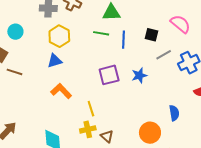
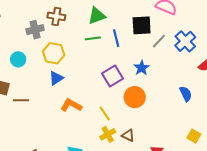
cyan circle: (15, 32) -> (18, 59), moved
black square: (151, 35) -> (142, 25), size x1.5
orange circle: (150, 133) -> (135, 97), moved

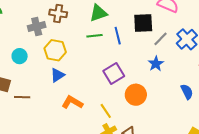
blue star: (142, 68) -> (156, 64), moved

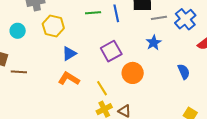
gray line: (160, 39) -> (159, 18), turned 35
blue triangle: (57, 75) -> (69, 53), moved

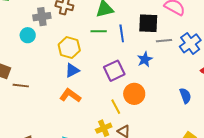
yellow hexagon: (53, 26) -> (69, 48), moved
cyan circle: (18, 31) -> (28, 35), moved
blue star: (154, 43) -> (145, 59), moved
yellow line: (102, 88) -> (116, 107), moved

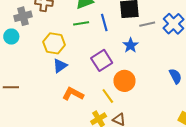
orange L-shape: (70, 96) -> (73, 94), moved

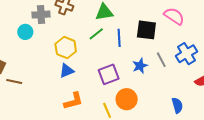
green line: (81, 23) -> (96, 34), turned -42
gray line: (147, 24) -> (161, 60), moved, turned 63
orange L-shape: (73, 94) -> (73, 101), turned 125

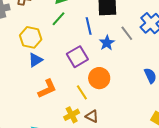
blue line: (119, 38) -> (89, 26), moved

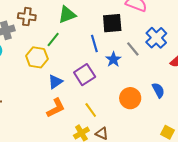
green line: (58, 19) -> (53, 39), moved
blue triangle: (35, 60) -> (55, 82), moved
orange circle: (99, 78) -> (130, 98), moved

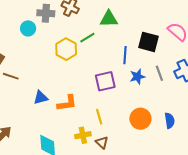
blue triangle: (55, 82) -> (41, 98), moved

